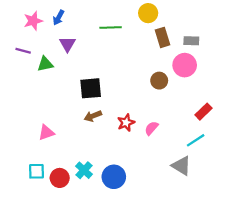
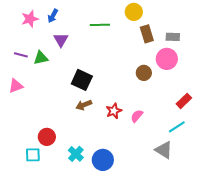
purple line: (23, 51) -> (21, 55), moved
black square: (91, 88) -> (82, 80), turned 30
pink triangle: (46, 133) -> (16, 86), moved
red circle: (60, 178) -> (47, 137), moved

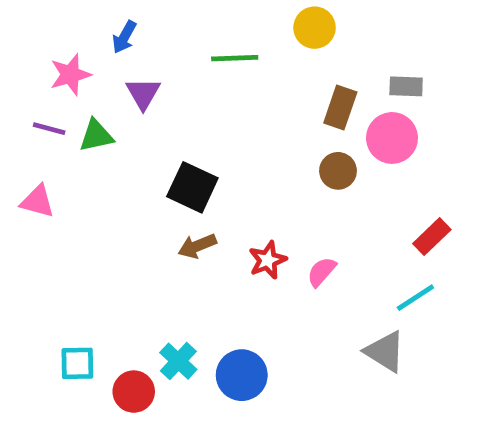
pink star: (30, 19) -> (70, 75), moved
brown rectangle: (147, 34) -> (340, 107), moved, turned 36
pink triangle: (16, 86) -> (37, 201), turned 35
red circle: (47, 137) -> (134, 392), moved

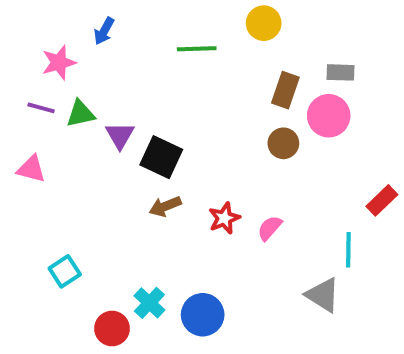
purple triangle: (143, 93) -> (120, 135), moved
red rectangle: (432, 237) -> (382, 200), moved
cyan line: (415, 298) -> (348, 250), turned -56
cyan square: (77, 363) -> (65, 271), moved, turned -32

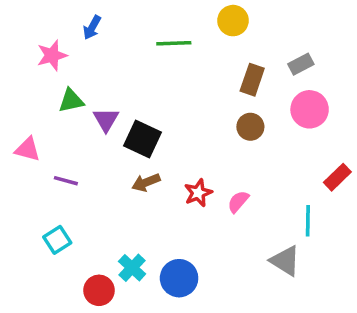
gray rectangle: (341, 72) -> (301, 64), turned -30
purple line: (41, 108) -> (66, 181), moved
pink circle: (329, 116) -> (310, 109), moved

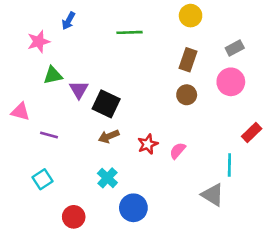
yellow circle: (233, 21) -> (191, 16), moved
gray rectangle: (301, 64) -> (235, 48), moved
cyan cross: (132, 268) -> (107, 178), moved

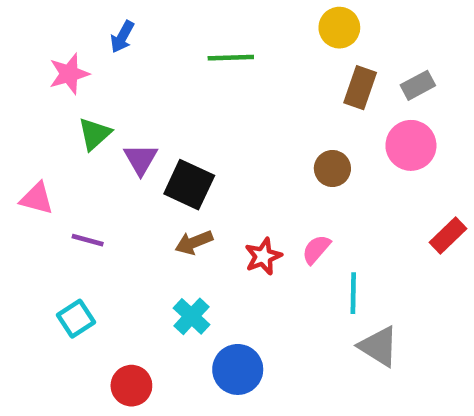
brown rectangle: (188, 60) -> (360, 88), moved
green triangle: (53, 75) -> (95, 134), turned -30
pink semicircle: (178, 151) -> (316, 249), moved
cyan line: (229, 165) -> (353, 293), moved

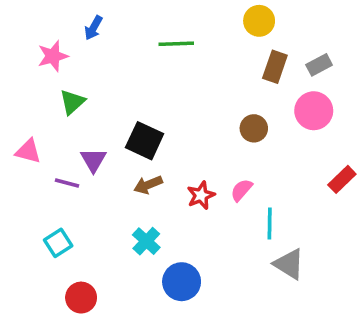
purple triangle: (141, 159) -> (93, 160), moved
red circle: (131, 386) -> (81, 298), moved

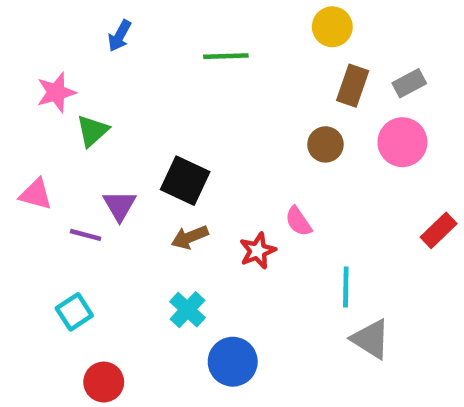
pink star: (53, 56) -> (56, 92), moved
brown circle: (254, 128) -> (325, 144), moved
pink semicircle: (241, 190) -> (298, 221), moved, turned -75

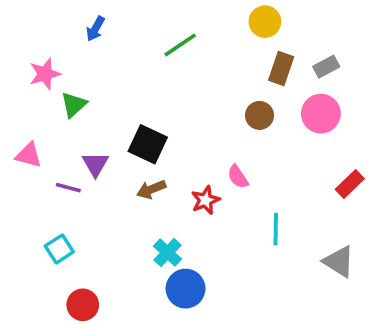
green line: (226, 56) -> (180, 45), turned -32
cyan cross: (187, 310) -> (168, 253), moved
gray triangle: (371, 339) -> (339, 262), moved

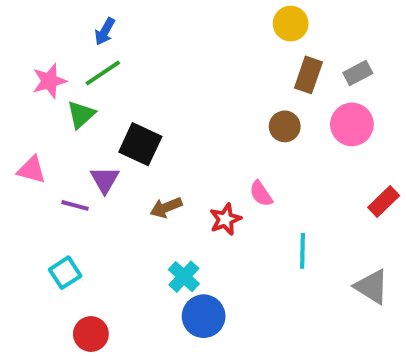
green line: (180, 45) -> (103, 73), moved
black square: (148, 144) -> (140, 144), moved

